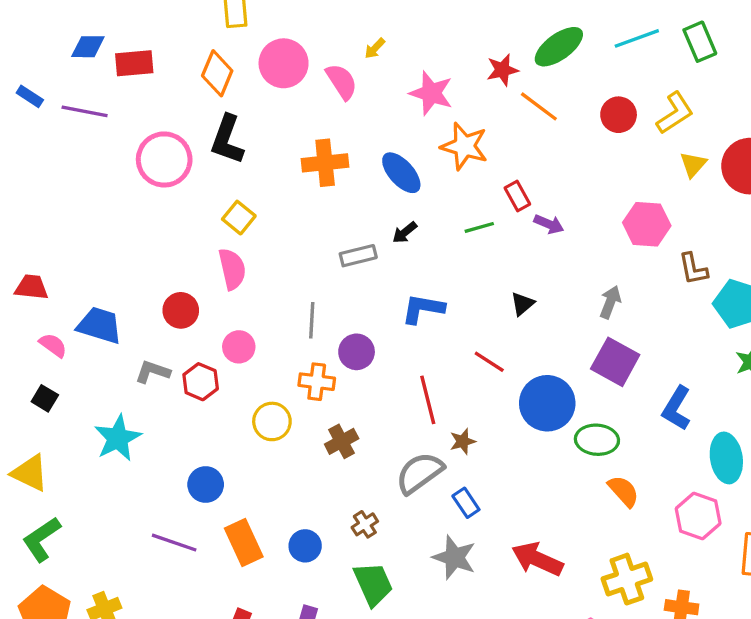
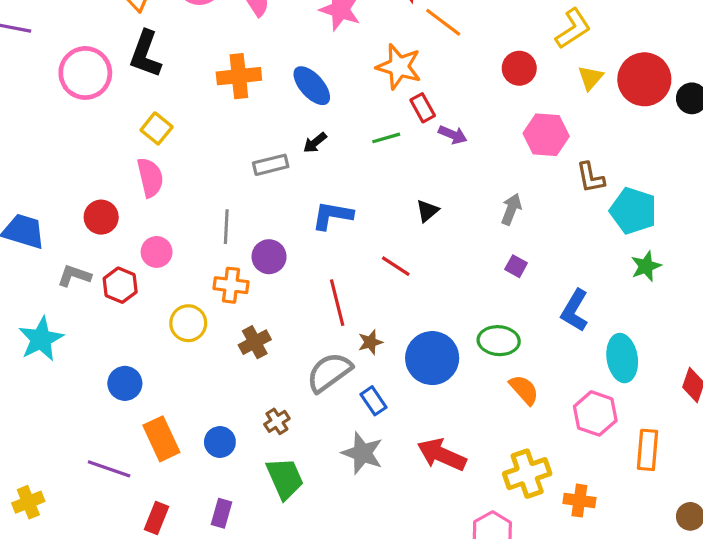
red circle: (619, 115) -> (519, 68), moved
orange star: (464, 146) -> (399, 67), moved
purple square: (615, 362) -> (516, 266), size x0.5
blue circle: (547, 403) -> (432, 358), moved
purple line: (174, 543) -> (109, 469), moved

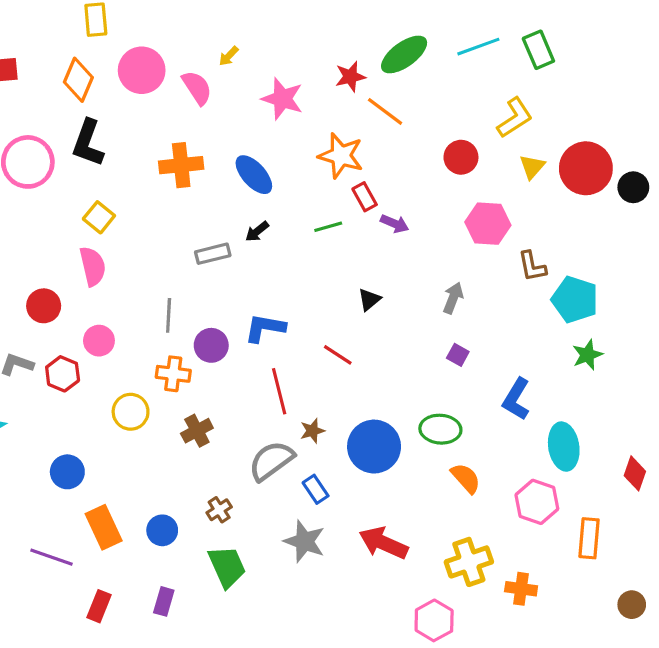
blue L-shape: (332, 216) -> (265, 328), moved

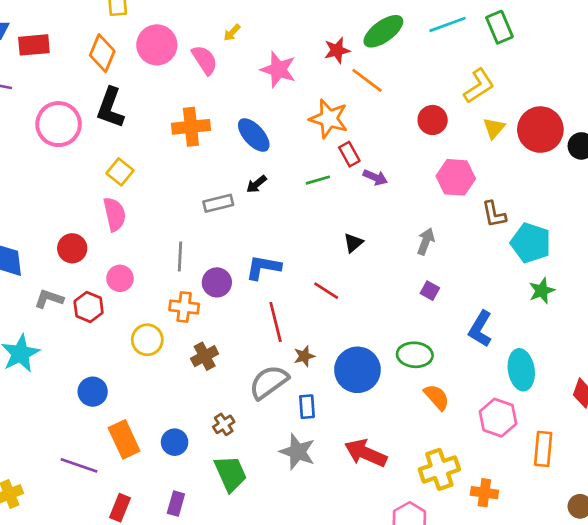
blue rectangle: (316, 489) -> (307, 407), turned 30

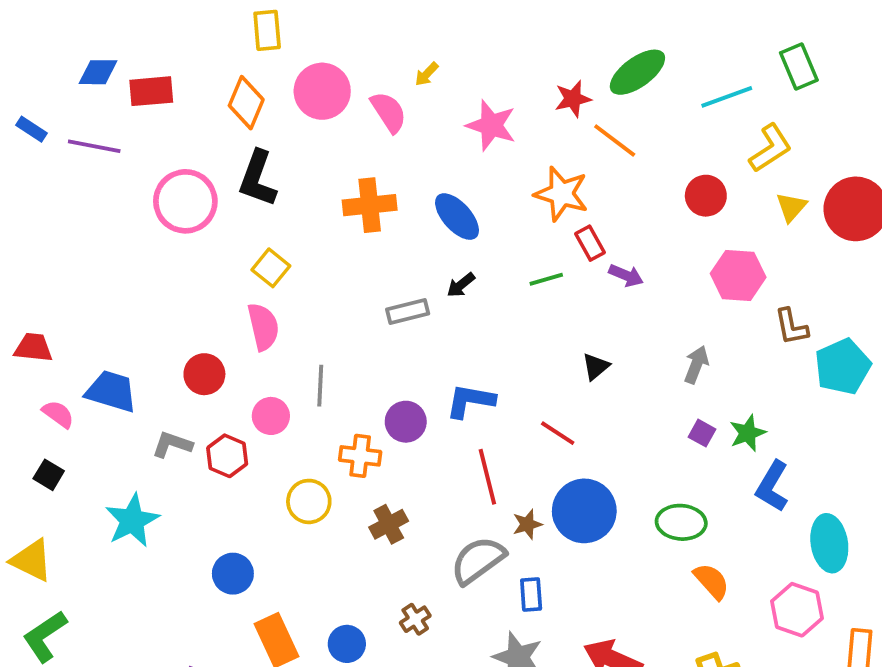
cyan line: (448, 24) -> (727, 97), moved
cyan pentagon: (531, 243) -> (843, 367), turned 30
gray line: (180, 256) -> (320, 386), moved
green star: (542, 291) -> (748, 433), moved
blue circle: (357, 370) -> (584, 511), moved

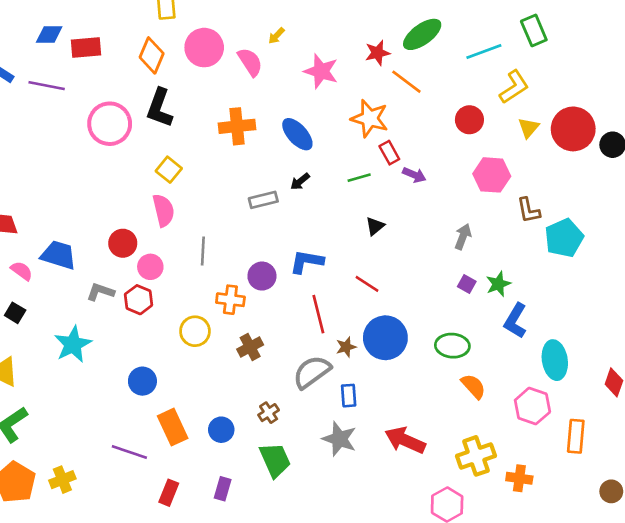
black triangle: (596, 367) -> (375, 226), moved
pink circle: (271, 416) -> (150, 267), moved

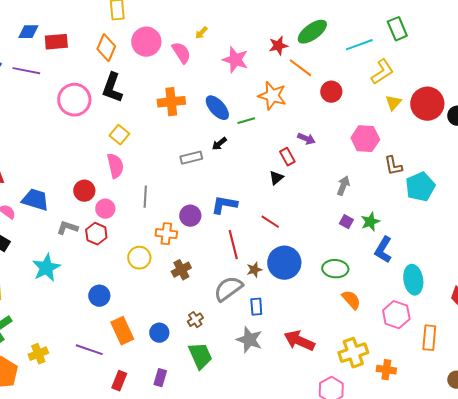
red circle: (469, 120) -> (331, 92), moved
red rectangle: (389, 153) -> (287, 157), moved
green line: (359, 178) -> (246, 121), moved
yellow cross: (62, 480) -> (38, 354), moved

